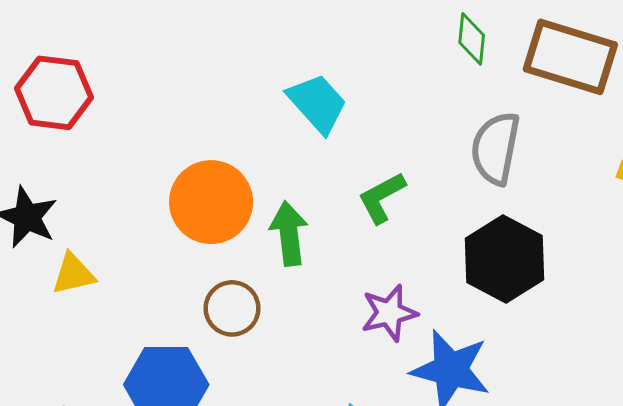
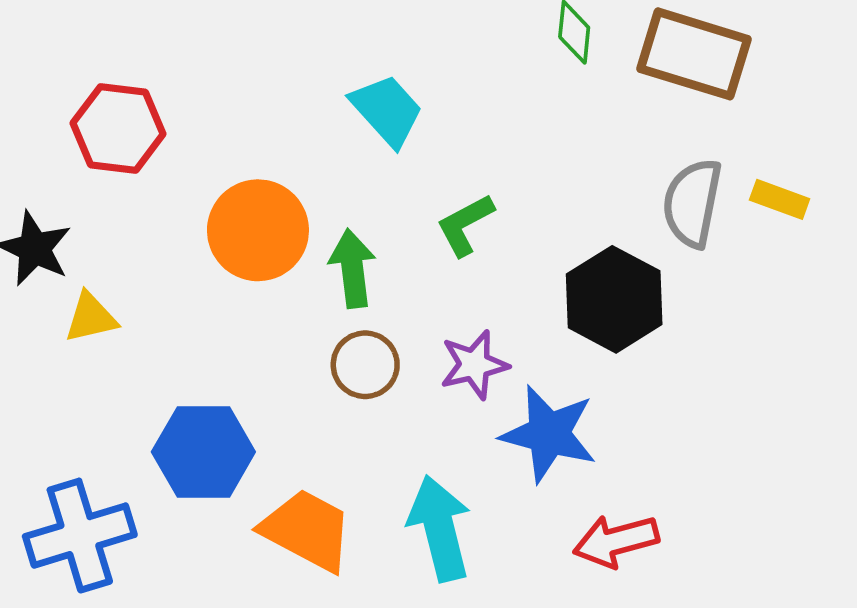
red hexagon: (54, 93) -> (118, 129), moved
gray semicircle: (496, 148) -> (692, 203), moved
brown circle: (232, 308) -> (365, 365), moved

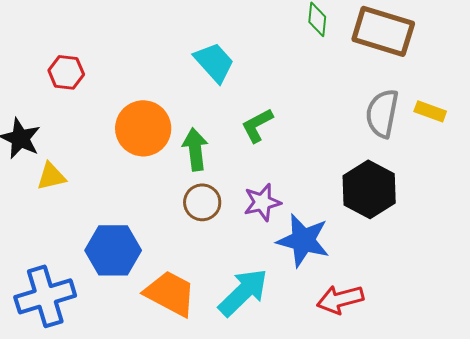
red hexagon: (118, 129) -> (66, 72), size x0.7
black hexagon: (614, 299) -> (369, 189), moved
cyan arrow: (440, 528) -> (243, 292), turned 60

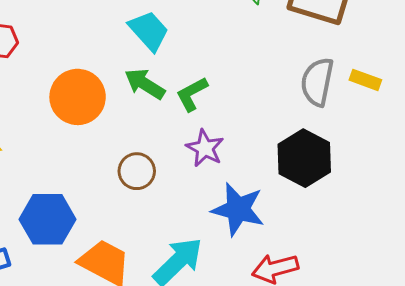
green arrow: (195, 149) -> (145, 84), moved, turned -51
purple star: (262, 202) -> (205, 148), moved, turned -30

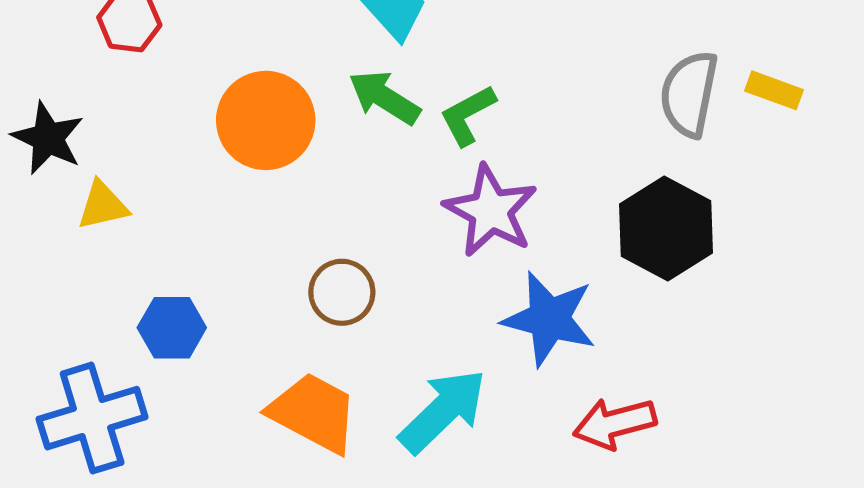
purple star: (205, 148) -> (491, 211), size x1.4
brown circle: (137, 171) -> (342, 292), moved
blue hexagon: (47, 219) -> (172, 328), moved, size x0.7

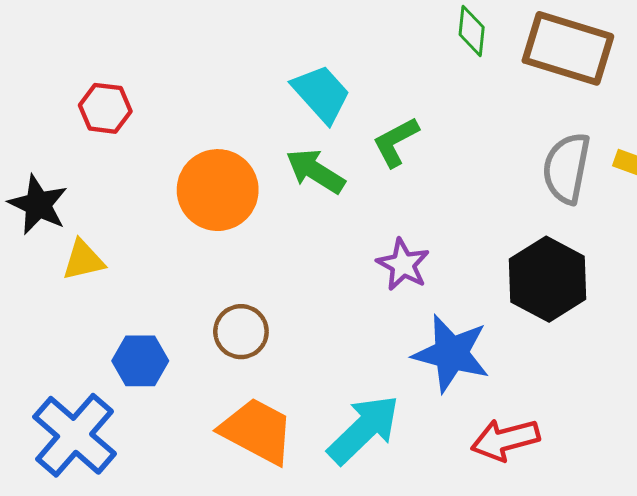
green L-shape: (468, 115) -> (396, 142), moved
purple star: (491, 211) -> (403, 264), size x0.7
brown circle: (342, 292) -> (241, 332), moved
blue cross: (92, 418) -> (75, 435), turned -32

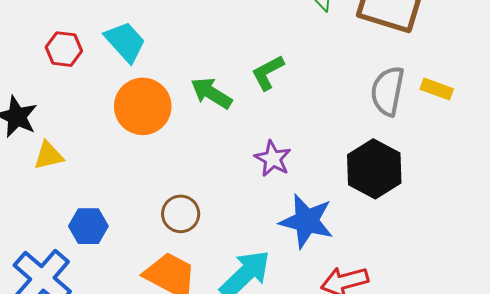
cyan trapezoid: (321, 94) -> (125, 42), moved
brown circle: (241, 332) -> (181, 214), moved

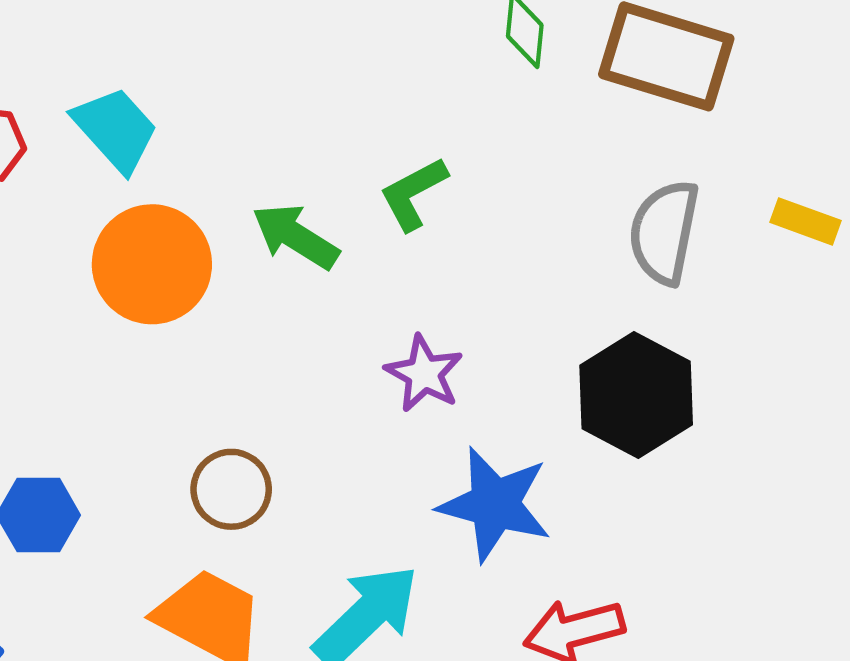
yellow rectangle: (437, 89) -> (805, 221), moved

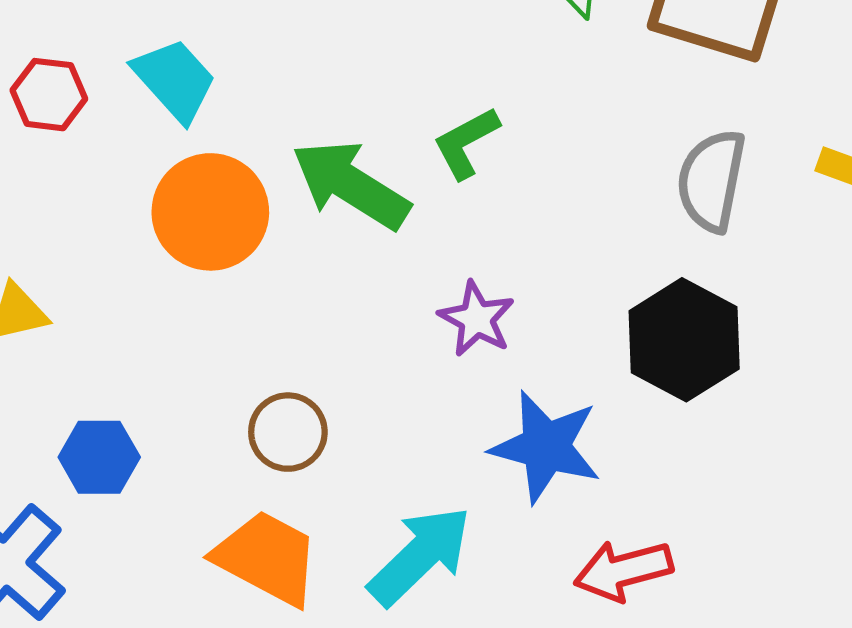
green arrow: (295, 236) -> (351, 185), size x1.4

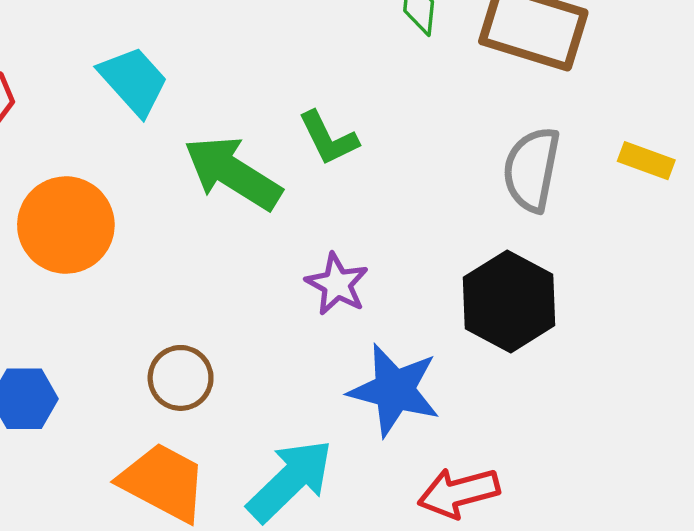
cyan trapezoid: (175, 80) -> (134, 81), moved
green L-shape: (466, 143) -> (328, 138), turned -88
orange circle: (210, 212) -> (66, 225), moved

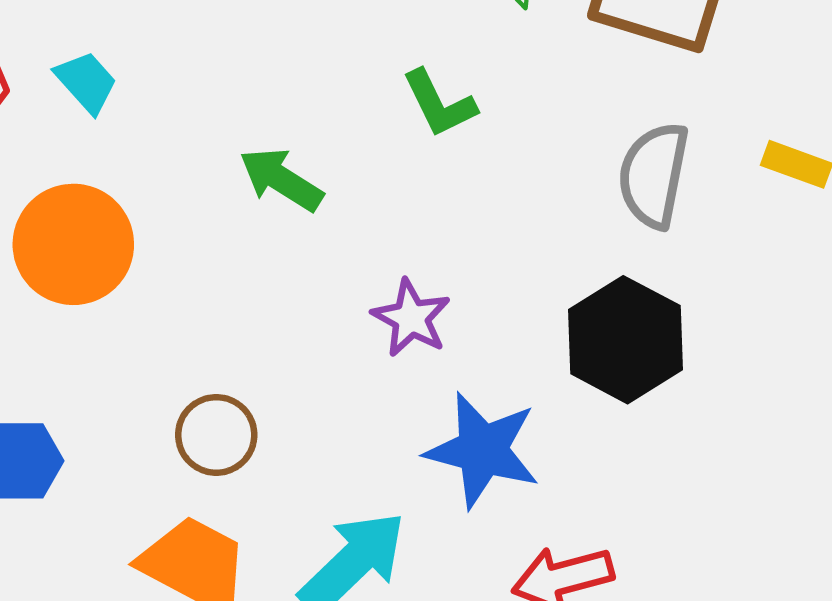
cyan trapezoid: (134, 81) -> (86, 82), moved, size x0.7
green L-shape: (328, 138) -> (439, 104), moved
green arrow: (233, 173) -> (281, 179), size x0.7

